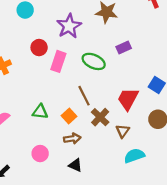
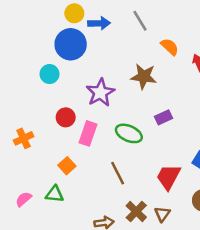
green triangle: (40, 112) -> (55, 194), moved
orange square: (69, 116) -> (67, 166), moved
brown cross: (100, 117) -> (136, 212), moved

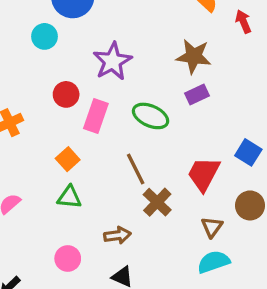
brown star: (144, 76) -> (194, 56), moved
green triangle: (55, 194) -> (69, 197), moved
brown cross: (136, 212) -> (157, 202), moved
brown triangle: (162, 214) -> (212, 227), moved

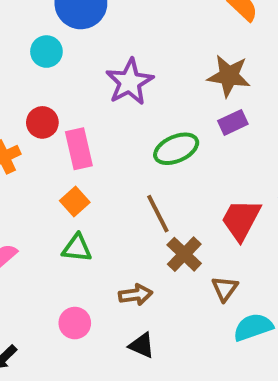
red circle: (66, 94) -> (42, 122), moved
pink rectangle: (96, 116) -> (79, 149), moved, turned -32
green ellipse: (151, 116) -> (176, 149), turned -48
brown triangle: (212, 227) -> (225, 289), moved

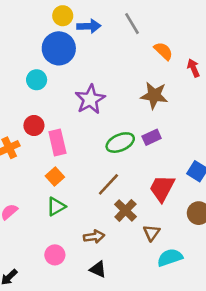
purple rectangle: (233, 122) -> (152, 137), moved
brown line: (158, 214) -> (108, 184), turned 70
green triangle: (77, 248) -> (56, 207), turned -36

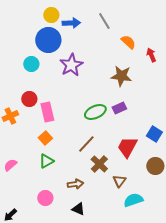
purple star: (90, 99) -> (71, 65), moved

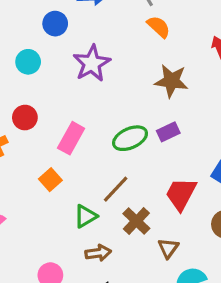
blue circle: (48, 40) -> (55, 24), size x0.6
orange semicircle: (128, 42) -> (159, 27), moved
pink rectangle: (47, 112) -> (71, 138), moved, turned 42
green triangle: (46, 161) -> (85, 216), moved

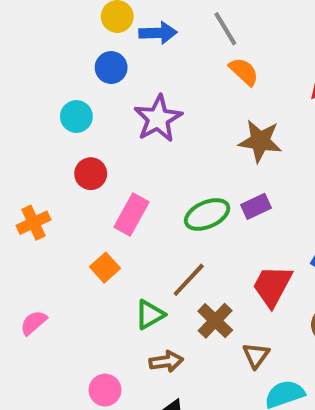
red circle: (25, 118) -> (91, 174), moved

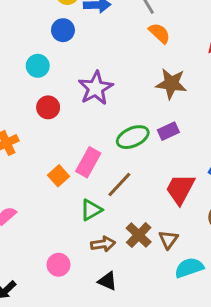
purple star: (158, 119) -> (96, 88), moved
pink rectangle: (132, 214) -> (88, 162), moved
brown cross: (215, 321) -> (139, 235), moved

